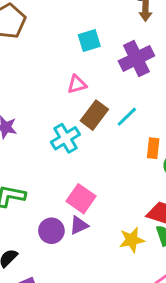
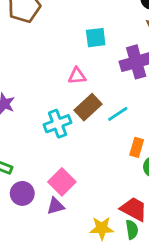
purple circle: (51, 231) -> (22, 193), moved

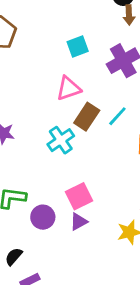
pink triangle: (77, 76) -> (68, 88), size x1.4
pink square: (62, 182) -> (79, 196), turned 32

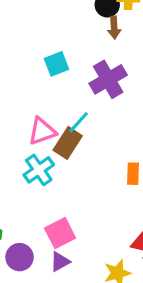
pink triangle: (68, 88) -> (42, 131), moved
cyan line: (117, 116) -> (79, 122), moved

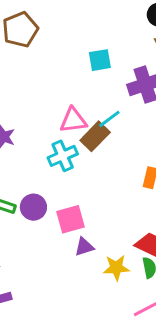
purple circle: (20, 257) -> (33, 207), moved
purple triangle: (60, 262) -> (84, 247), moved

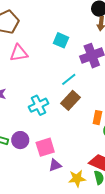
cyan square: (100, 60) -> (61, 40), turned 35
pink triangle: (73, 120) -> (19, 53), moved
brown rectangle: (95, 136) -> (71, 100), moved

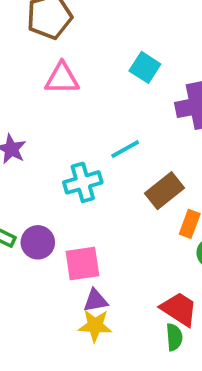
cyan line: (69, 79) -> (125, 149), moved
brown rectangle: (71, 100) -> (164, 191), moved
yellow star: (77, 178) -> (95, 326), moved

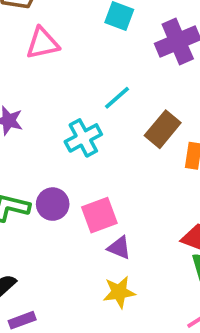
purple triangle: (95, 301) -> (119, 248), turned 45
yellow star: (95, 326) -> (119, 292), moved

